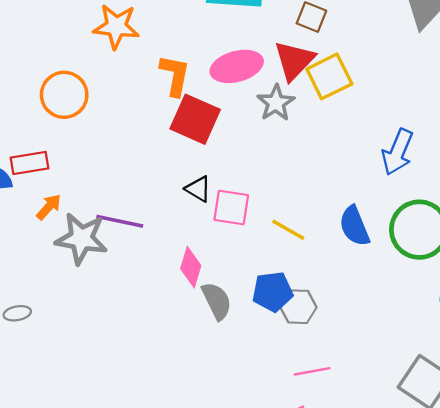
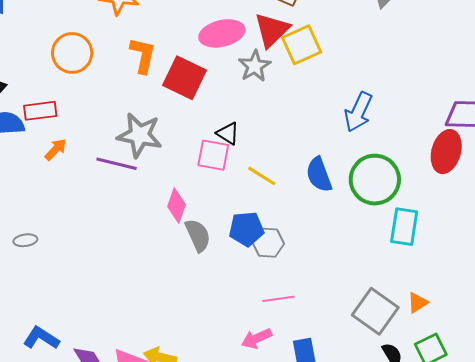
orange L-shape: (175, 75) -> (143, 55), moved
black triangle: (198, 189) -> (228, 133), moved
gray star: (81, 239) -> (140, 135), moved

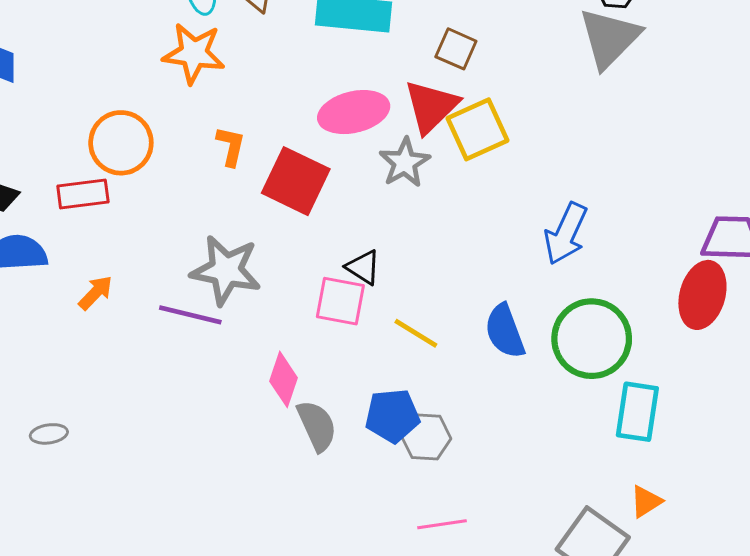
orange L-shape: (143, 55) -> (231, 146), size x0.7
red rectangle: (40, 111) -> (83, 194), moved
orange triangle: (418, 303) -> (646, 501), moved

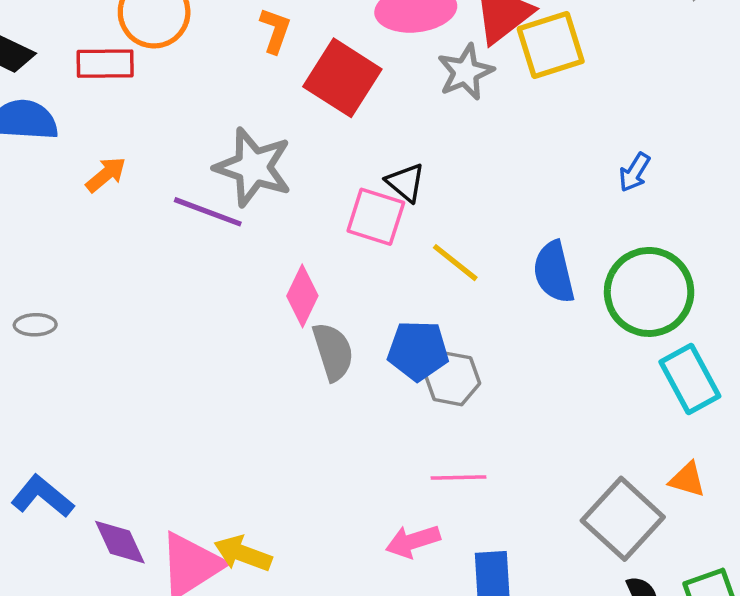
blue arrow: (566, 234) -> (634, 172), size x0.6
cyan rectangle: (637, 412) -> (690, 379), turned -44
orange triangle: (646, 501) -> (687, 479), turned 42

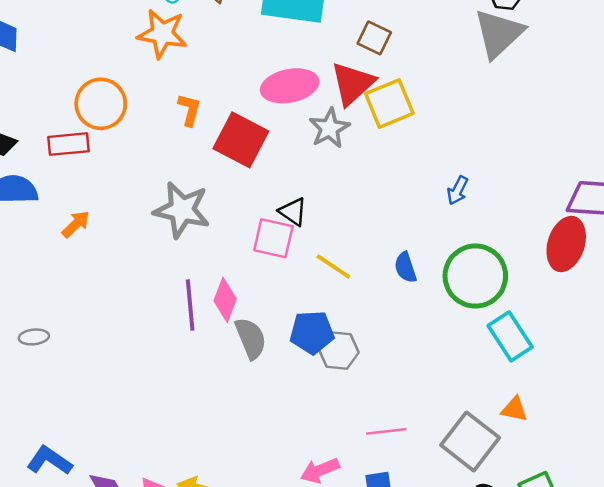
purple line: (208, 212) -> (190, 305), moved, turned 69
blue semicircle: (554, 272) -> (405, 267), size x0.7
pink line: (458, 477) -> (386, 431), moved

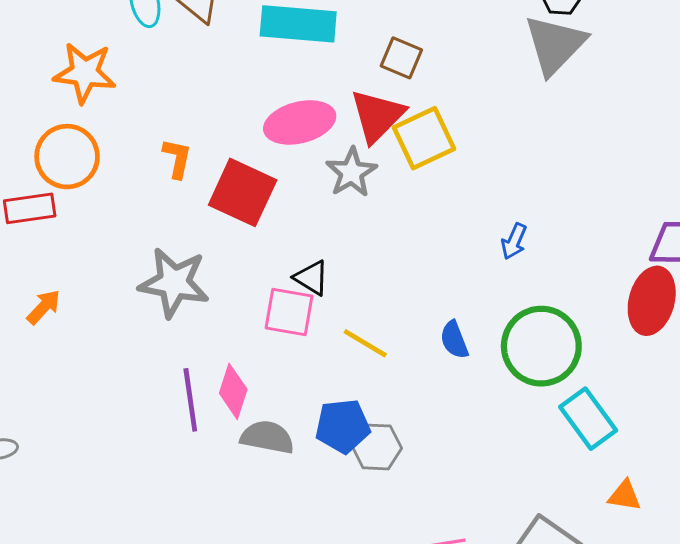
orange star: (162, 34) -> (85, 73), moved
gray semicircle: (251, 338) -> (267, 437), turned -54
orange triangle: (514, 409) -> (625, 496), moved

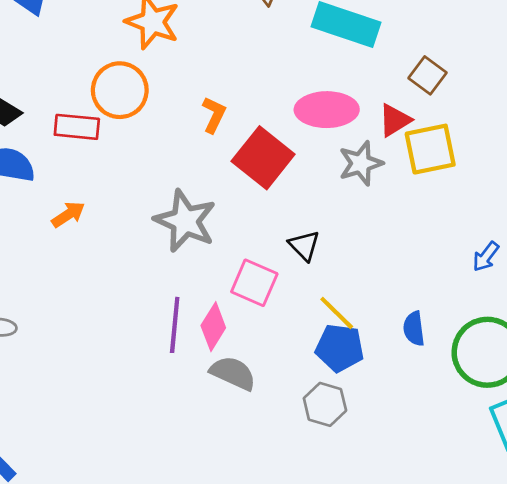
red triangle: (377, 116) -> (395, 120), size x0.7
pink square: (289, 312) -> (254, 283), moved
blue pentagon: (343, 426) -> (340, 348), moved

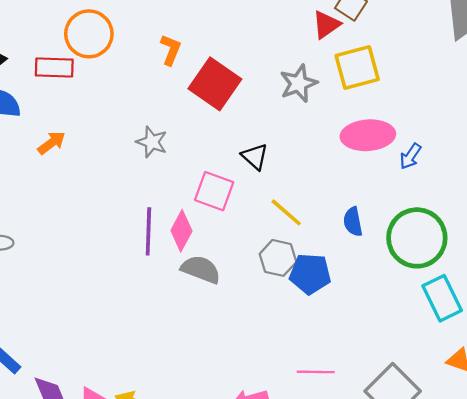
pink ellipse: (327, 110) -> (368, 135), moved
red triangle: (395, 120) -> (326, 25), moved
gray star: (185, 221) -> (152, 142), size x0.6
blue pentagon: (340, 348) -> (310, 274), moved
gray hexagon: (325, 404) -> (278, 258), moved

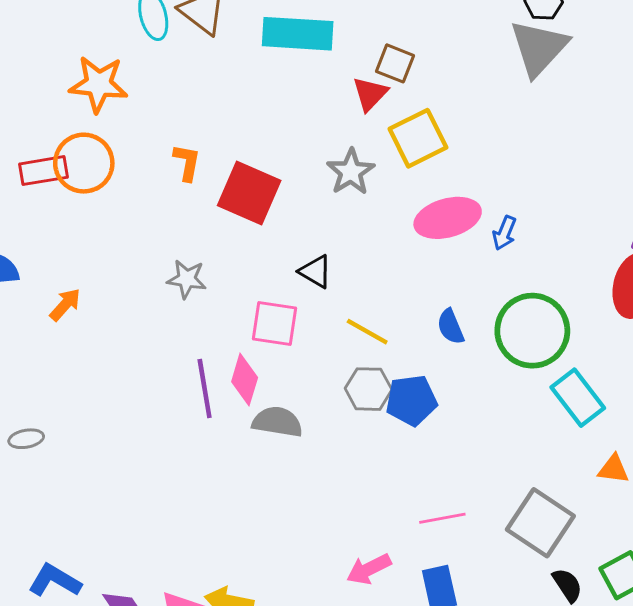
red rectangle: (54, 67) -> (44, 171), moved

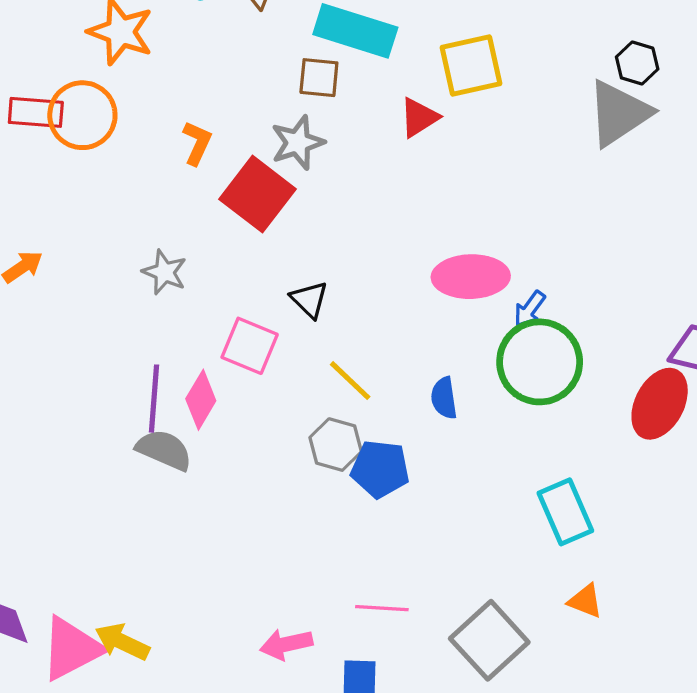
brown square: (395, 63) -> (319, 78), moved, turned -30
yellow square: (418, 138) -> (471, 65), moved
gray star: (351, 172) -> (298, 143), moved
green circle: (532, 331) -> (540, 362), moved
gray semicircle: (277, 422) -> (164, 450), moved

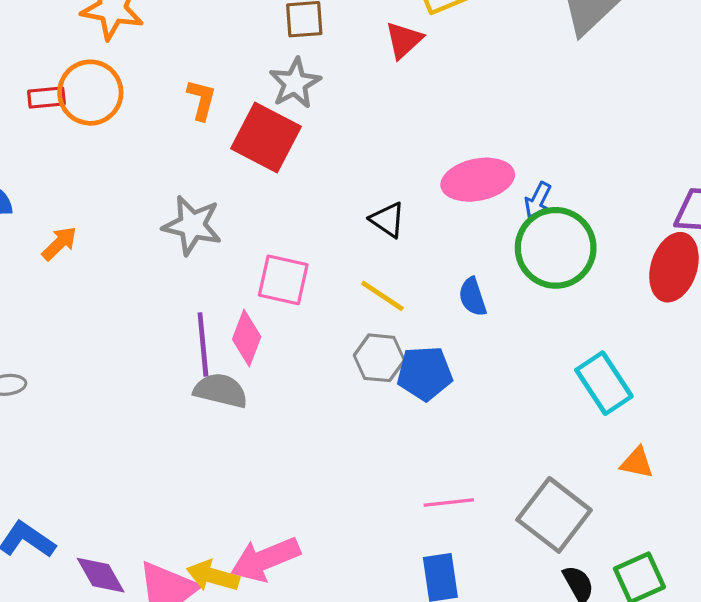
red rectangle: (36, 112) -> (46, 98), size x0.7
gray star: (165, 272) -> (192, 225), size x1.4
black triangle: (309, 300) -> (388, 220), moved
pink arrow: (286, 644) -> (265, 559), moved, size x1.4

